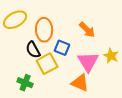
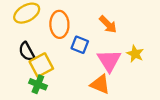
black semicircle: (33, 50) -> (27, 52), moved
yellow square: (47, 64) -> (41, 65), moved

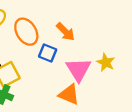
orange ellipse: (59, 24) -> (26, 32), turned -30
orange arrow: (108, 24) -> (65, 32), moved

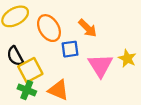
blue square: (48, 53) -> (70, 49), turned -30
orange triangle: (69, 94) -> (58, 90), moved

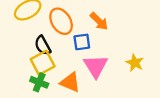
black semicircle: (15, 56) -> (43, 45), moved
yellow star: (127, 58) -> (135, 63), moved
pink triangle: (100, 65) -> (96, 66), moved

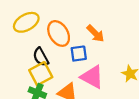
pink triangle: (96, 66) -> (92, 77), turned -30

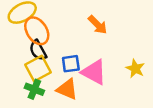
orange ellipse: (59, 33) -> (37, 31), moved
blue square: (79, 54) -> (71, 64), moved

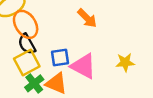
yellow star: (135, 69) -> (125, 62), turned -30
green cross: (34, 89) -> (34, 83), moved, turned 30

